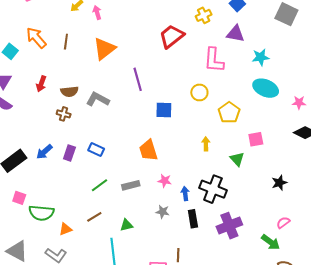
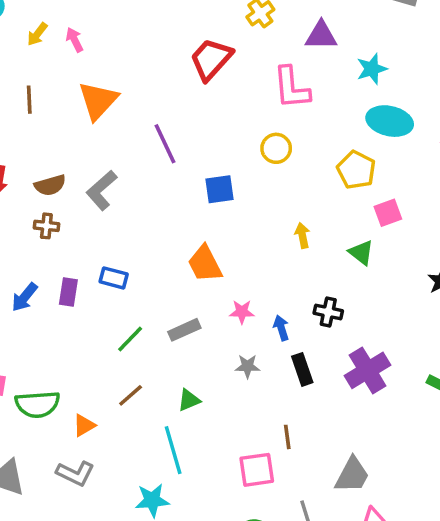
gray L-shape: (98, 99) -> (101, 190), turned -60
yellow pentagon: (229, 113) -> (356, 170), moved
black cross: (213, 189) -> (328, 312), size x0.6

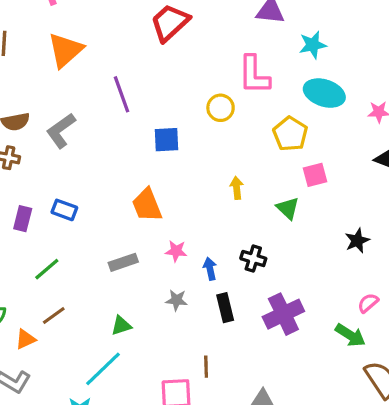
pink L-shape: (291, 88) -> (254, 75), moved
green line: (130, 339) -> (47, 269), moved
brown line: (131, 395) -> (54, 315), moved
cyan line: (173, 450) -> (103, 369), turned 57

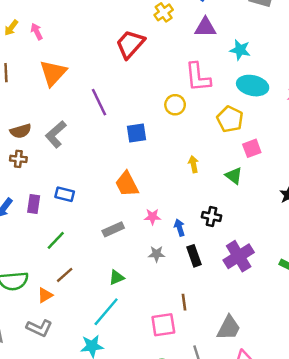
cyan star: (313, 45) -> (240, 50), turned 30

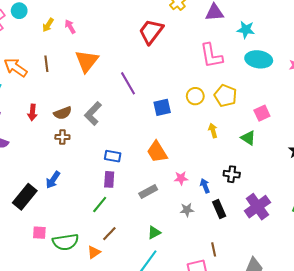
yellow circle: (175, 105) -> (195, 96), moved
yellow pentagon: (230, 119) -> (225, 96), moved
blue rectangle: (65, 194) -> (113, 156), moved
purple rectangle: (34, 204) -> (109, 179), moved

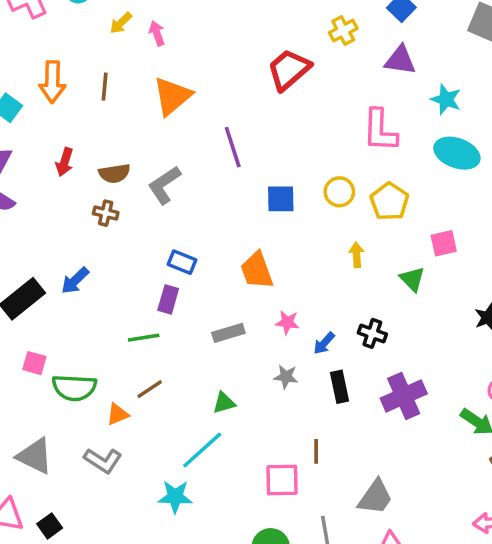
orange arrow: (16, 67) -> (52, 82), turned -135
blue arrow: (205, 186) -> (324, 343), turned -128
green line: (100, 205) -> (144, 338), turned 30

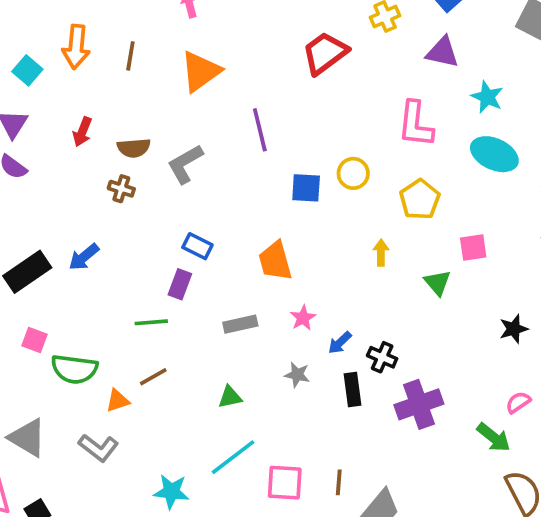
yellow circle: (339, 192) -> (353, 173), moved
pink star: (287, 322) -> (303, 318), turned 30
black cross: (372, 333) -> (382, 357), moved
cyan line: (202, 450) -> (233, 457), moved
brown line: (316, 451) -> (339, 482), moved

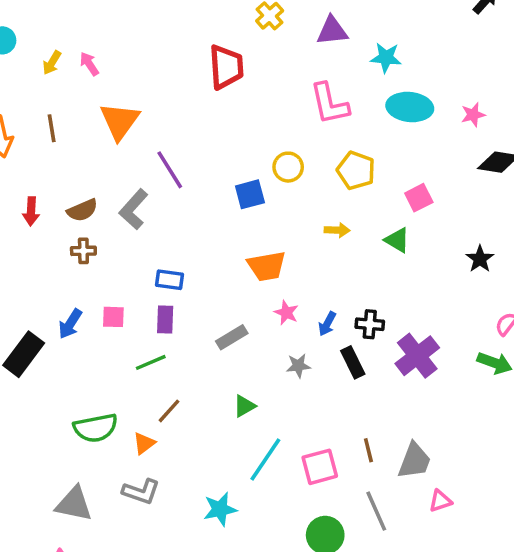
red trapezoid: (325, 53) -> (226, 67), turned 141
purple line: (260, 130) -> (170, 170), moved
yellow arrow: (381, 253) -> (337, 230), turned 110
orange trapezoid: (275, 261) -> (267, 266), moved, turned -66
pink square: (34, 340) -> (113, 317), moved

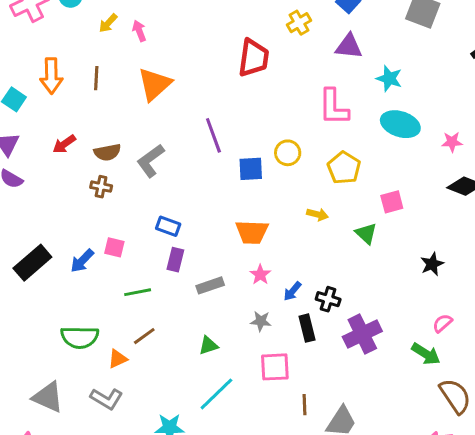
purple line: (170, 170) -> (213, 135), moved
red arrow: (31, 211) -> (64, 144), turned 40
purple rectangle: (165, 319) -> (175, 260), moved
blue arrow: (70, 324) -> (82, 261), moved
pink square: (320, 467) -> (275, 367), moved

